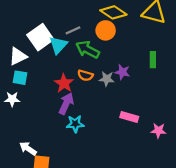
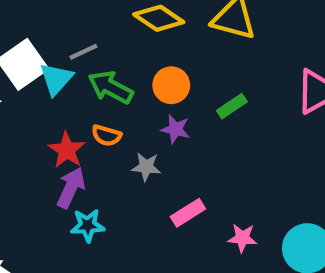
orange circle: (106, 30) -> (171, 85), moved
green rectangle: (153, 60) -> (232, 106), turned 56
gray star: (107, 79) -> (146, 167), moved
pink rectangle: (129, 117) -> (188, 213), turned -48

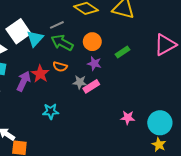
gray line: (83, 52) -> (57, 25), moved
purple arrow: (71, 188) -> (24, 81), moved
pink rectangle: (188, 213) -> (91, 86), moved

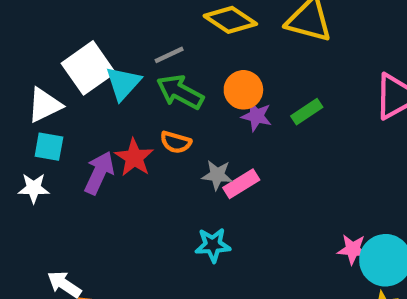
purple star: (94, 63) -> (257, 116), moved
cyan star: (51, 111) -> (213, 245), moved
pink star: (128, 118) -> (353, 249), moved

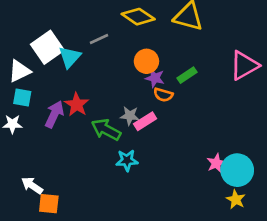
green arrow: (180, 92) -> (106, 130), moved
orange semicircle: (176, 142) -> (163, 95), moved
pink star: (353, 249) -> (216, 163), turned -30

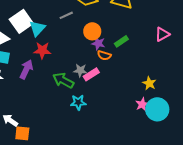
gray line: (99, 39) -> (66, 15), moved
pink triangle: (244, 65) -> (162, 34), size x0.7
red star: (77, 105) -> (42, 50), moved, turned -30
yellow star: (236, 199) -> (149, 83), moved

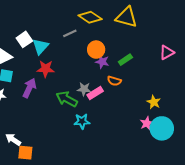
white square: (21, 21) -> (24, 39), size x0.7
orange semicircle: (104, 55) -> (114, 81), moved

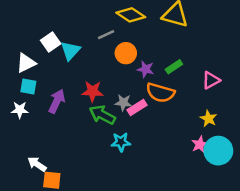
orange circle: (96, 50) -> (126, 53), moved
pink triangle: (167, 53) -> (211, 80), moved
red star: (46, 69) -> (93, 91), moved
orange semicircle: (114, 81) -> (160, 93), size x1.6

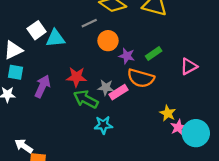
cyan triangle: (70, 51) -> (55, 38), turned 42
yellow star: (208, 119) -> (168, 113), moved

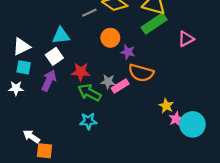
gray line: (89, 23) -> (89, 13), moved
white square: (37, 30) -> (54, 56), moved
green rectangle: (154, 54) -> (154, 23), moved, size x1.6
pink triangle: (189, 66) -> (186, 39), moved
cyan star: (103, 125) -> (88, 121), moved

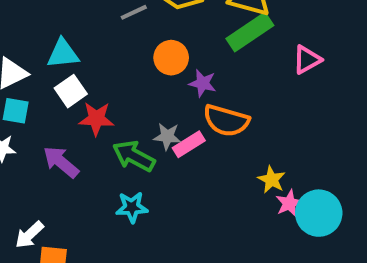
cyan triangle: (61, 36) -> (63, 54), moved
red star: (81, 72) -> (96, 119), moved
purple arrow: (49, 81) -> (61, 162), moved, turned -75
white arrow: (31, 136) -> (29, 235), turned -77

